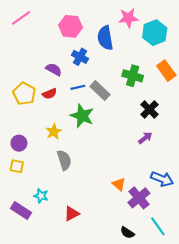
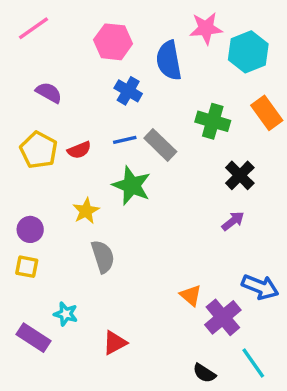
purple semicircle: (54, 69) -> (49, 93), moved

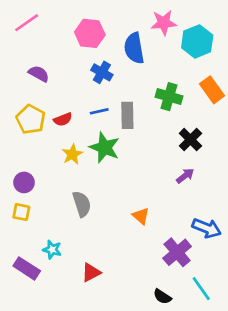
gray rectangle: (160, 145) -> (127, 115), turned 45
yellow star: (86, 211) -> (72, 154), moved
orange triangle: (191, 295) -> (141, 216), moved

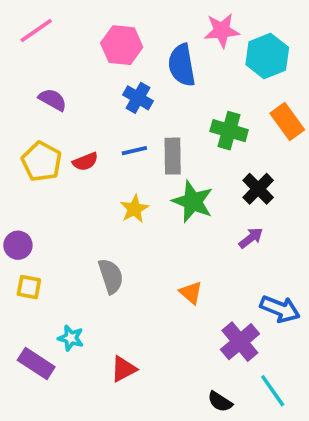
green star: (105, 148) -> (193, 202), moved
yellow star: (72, 154) -> (134, 209), moved
purple circle: (24, 182) -> (18, 245), moved

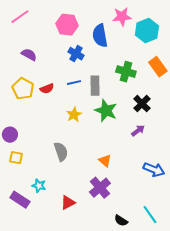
purple cross: (240, 342) -> (100, 188), moved

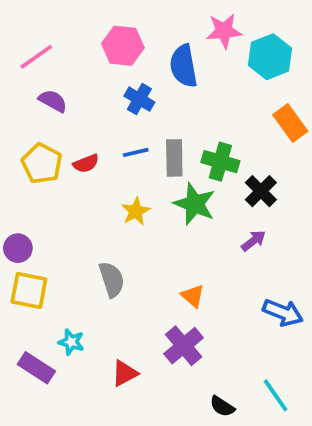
pink line: (20, 17) -> (36, 57), moved
green cross: (126, 72) -> (220, 162), moved
yellow square: (16, 158) -> (29, 290), size x1.5

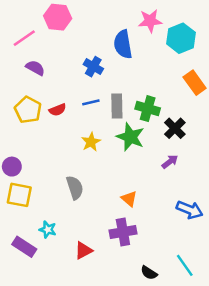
pink hexagon: (123, 46) -> (58, 17), moved
purple cross: (184, 346) -> (123, 232), turned 30

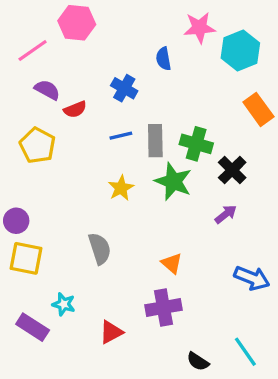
blue semicircle: (123, 44) -> (163, 59), size x0.6
red semicircle: (58, 110) -> (75, 109), moved

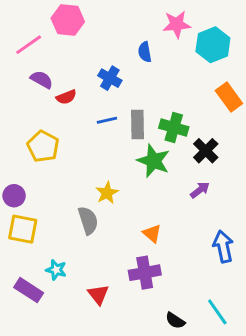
yellow pentagon: (37, 145) -> (43, 146), moved
yellow star: (121, 188) -> (107, 193), moved
blue arrow: (252, 278) -> (223, 247), turned -124
red triangle: (111, 332) -> (98, 294), turned -40

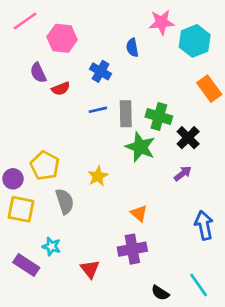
pink hexagon: (68, 20) -> (62, 38), moved
pink line: (29, 45) -> (25, 21), moved
purple semicircle: (42, 80) -> (38, 73), turned -144
yellow pentagon: (43, 146) -> (45, 166), moved
gray semicircle: (88, 220) -> (65, 201), moved

